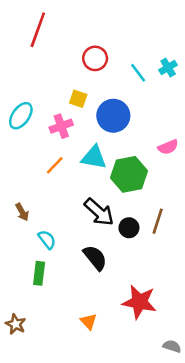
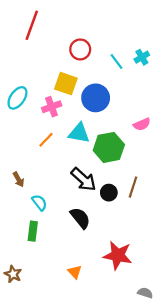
yellow square: (78, 99) -> (66, 84), size x1.5

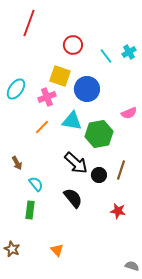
red star: (118, 255) -> (118, 211), moved, size x0.6
orange triangle: (75, 272) -> (57, 250), moved

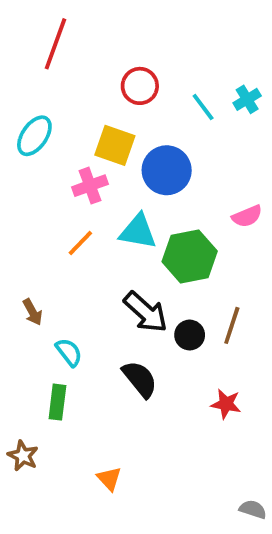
cyan ellipse: (16, 89) -> (34, 136), moved
brown star: (12, 249) -> (23, 456), moved

